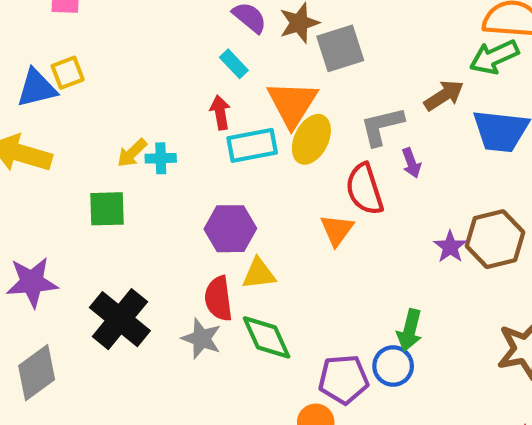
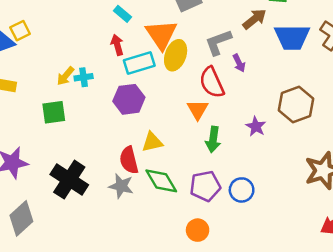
purple hexagon: (230, 229) -> (129, 99), moved
purple star: (450, 247) -> (256, 126), moved
green arrow: (410, 330) -> (213, 139), moved
purple pentagon: (343, 379) -> (205, 186), moved

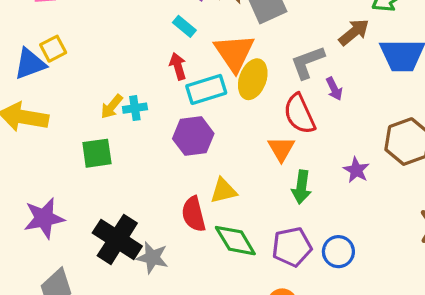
gray star: (121, 186) -> (152, 258), moved

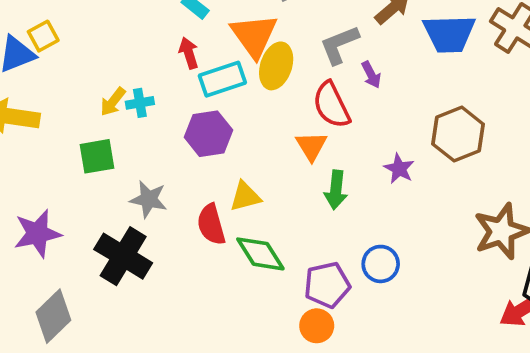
purple pentagon: (292, 247) -> (327, 285), moved
gray star: (152, 258) -> (149, 199), moved

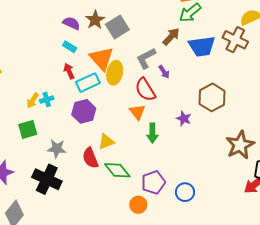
blue circle: (381, 264) -> (185, 192), moved
orange circle: (317, 326) -> (138, 205), moved

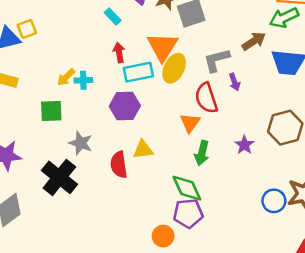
cyan rectangle: (70, 47) -> (113, 16), moved
green diamond: (117, 170) -> (187, 188), moved
blue circle: (185, 192) -> (274, 201), moved

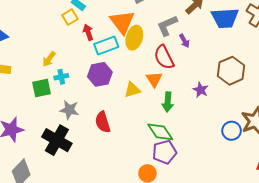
yellow square: (27, 29) -> (70, 17), moved
cyan cross: (83, 80) -> (61, 77), moved
yellow triangle: (143, 149) -> (132, 90), moved

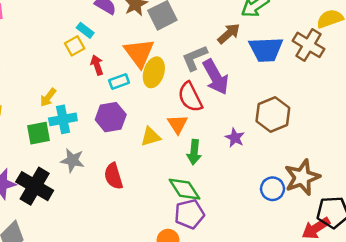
purple arrow: (184, 41) -> (216, 77), size x2.0
cyan rectangle: (106, 45) -> (119, 82), size x0.7
cyan cross: (61, 77) -> (63, 119), size x1.5
black cross: (57, 140) -> (35, 186), moved

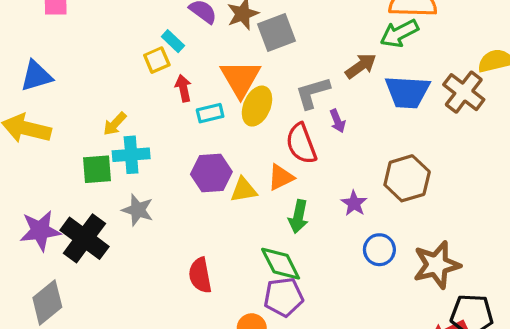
purple arrow: (216, 77) -> (337, 121), size x0.5
purple hexagon: (111, 117) -> (211, 173), moved
orange triangle: (178, 124) -> (281, 177), turned 30
red semicircle: (113, 176) -> (200, 275), moved
blue circle: (273, 189) -> (379, 250), moved

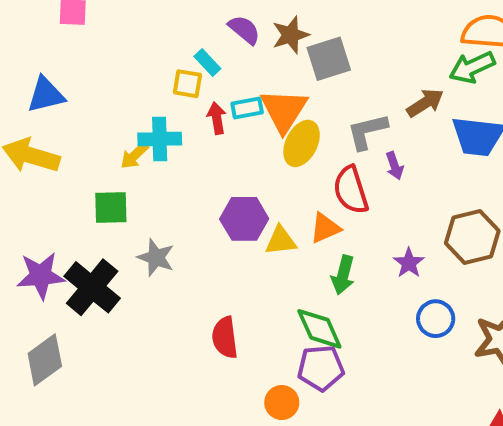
yellow square: (157, 60) -> (187, 84), turned 30
cyan rectangle: (210, 113) -> (247, 108), moved
cyan cross: (131, 155) -> (160, 139), moved

